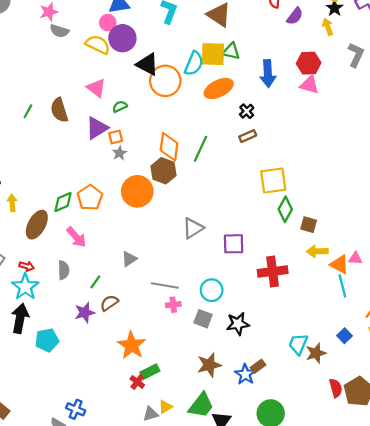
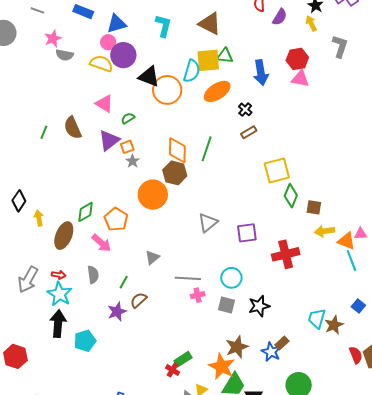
orange pentagon: (90, 198) -> (116, 219), moved
orange star: (132, 345) -> (222, 366), moved

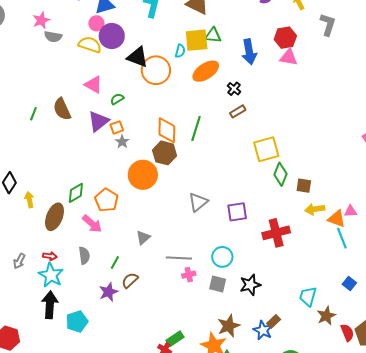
cyan semicircle: (192, 71) -> (180, 51), size x0.6
gray arrow: (28, 280) -> (19, 261), size x0.6
brown star: (334, 325) -> (326, 316), moved

